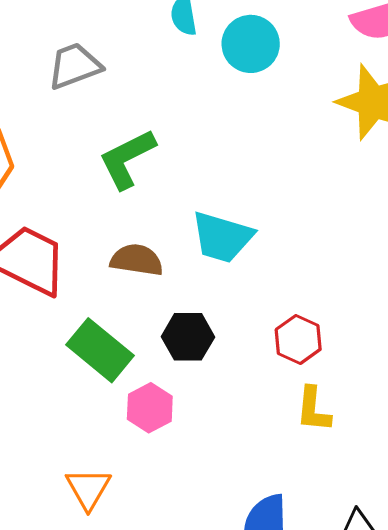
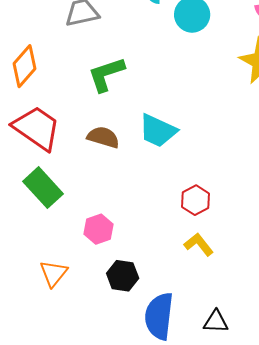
black hexagon: (188, 337) -> (123, 276), moved
green rectangle: (100, 350) -> (43, 188), moved
yellow L-shape: (313, 409) -> (199, 244), turned 128

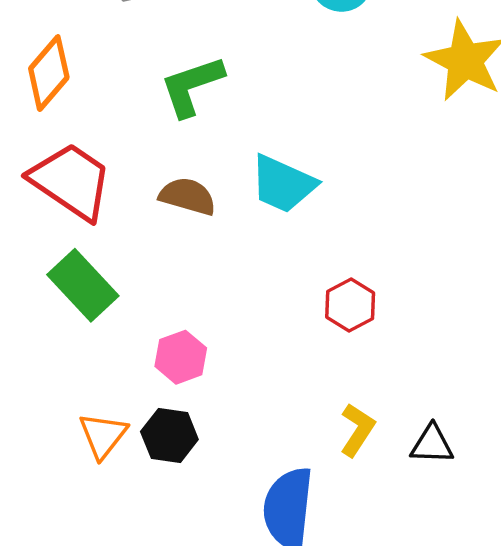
yellow L-shape: (199, 244) -> (357, 430), moved, turned 72
black hexagon: (123, 276) -> (169, 435), moved
black triangle: (216, 322) -> (432, 444), moved

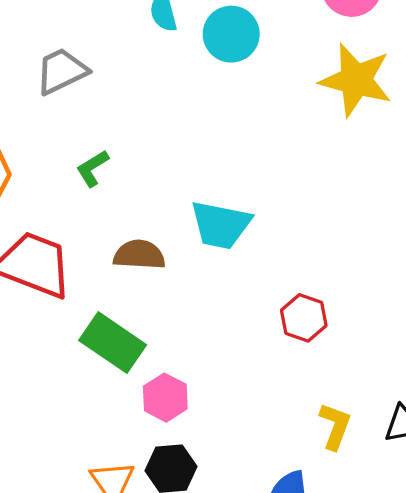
green L-shape: (192, 86) -> (92, 168), moved, size x0.6
green rectangle: (83, 285) -> (113, 343), moved

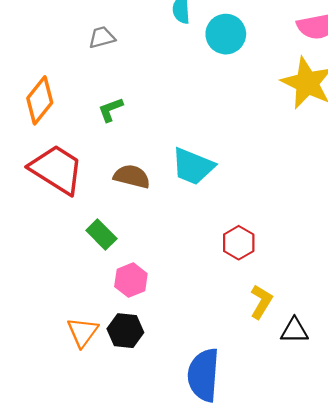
gray trapezoid: (61, 71) -> (102, 37), size x0.7
green rectangle: (113, 343) -> (101, 234), size x0.7
yellow L-shape: (335, 426) -> (261, 302), moved

